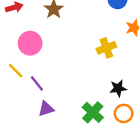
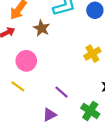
purple line: (37, 83) -> (62, 92), moved

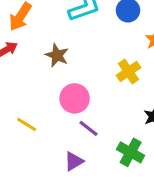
brown star: (42, 28) -> (57, 55), moved
pink circle: (26, 61) -> (75, 98), moved

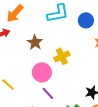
yellow cross: (128, 72) -> (62, 56), moved

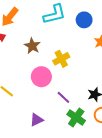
purple line: (48, 93) -> (63, 97), moved

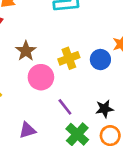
blue circle: (84, 20) -> (100, 60), moved
brown star: (32, 46) -> (26, 51), moved

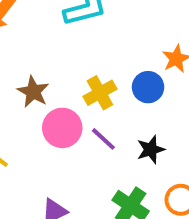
purple line: (65, 107) -> (103, 139), moved
black star: (104, 109) -> (151, 150), moved

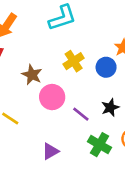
yellow cross: (100, 93) -> (74, 61), moved
purple line: (103, 139) -> (81, 114), moved

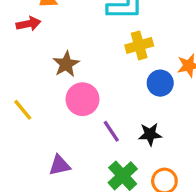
yellow cross: (74, 61) -> (139, 45), moved

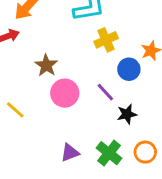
purple line: (111, 131) -> (105, 92), moved
purple triangle: (60, 165) -> (70, 153), moved

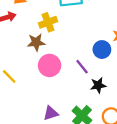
yellow cross: (106, 40) -> (48, 22), moved
brown star: (46, 65) -> (36, 42), turned 30

